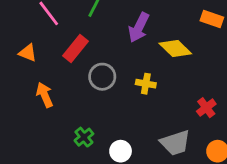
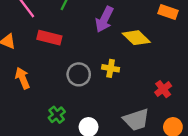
red rectangle: (76, 49) -> (49, 38), turned 65
gray circle: (102, 77) -> (79, 74), moved

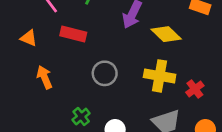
yellow cross: (111, 68) -> (160, 76), moved, size x1.6

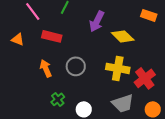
orange arrow: (44, 77) -> (46, 68), moved
red cross: (195, 89) -> (145, 78), size x1.5

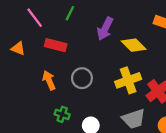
yellow cross: (118, 68) -> (128, 80), turned -30
green cross: (58, 99) -> (62, 114), turned -32

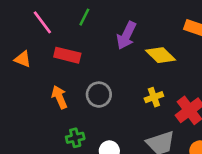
yellow cross: (128, 80) -> (154, 97), size x0.6
green cross: (62, 114) -> (75, 138), turned -32

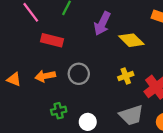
orange triangle: (23, 59) -> (14, 79), moved
orange arrow: (59, 97) -> (45, 76), turned -78

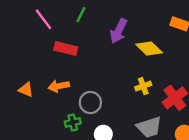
gray circle: (79, 74) -> (90, 103), moved

